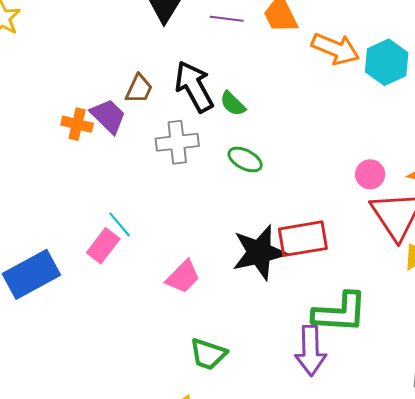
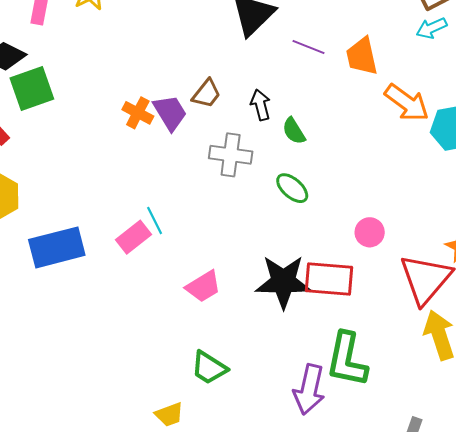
black arrow: (194, 87) -> (261, 105), size x0.6
pink circle: (370, 174) -> (370, 232), moved
green L-shape: (340, 312) -> (347, 360), turned 84

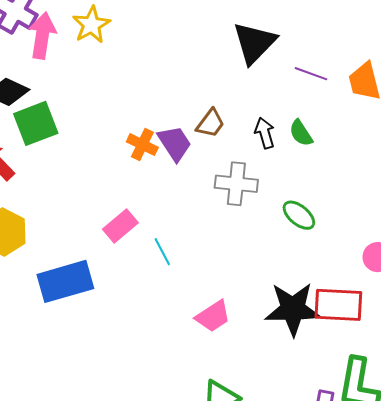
green semicircle: (294, 131) -> (301, 133), moved
pink rectangle: (133, 237) -> (120, 226), moved

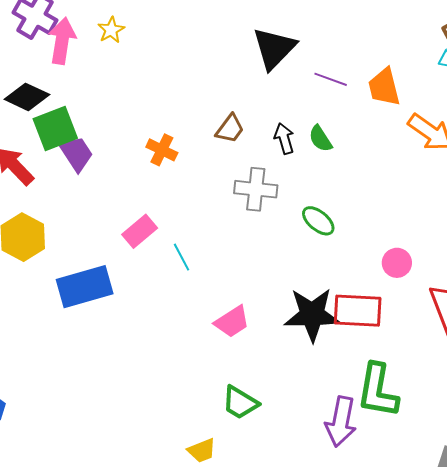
yellow star: (91, 25) -> (111, 30), size x0.7
purple trapezoid: (175, 143) -> (76, 153), moved

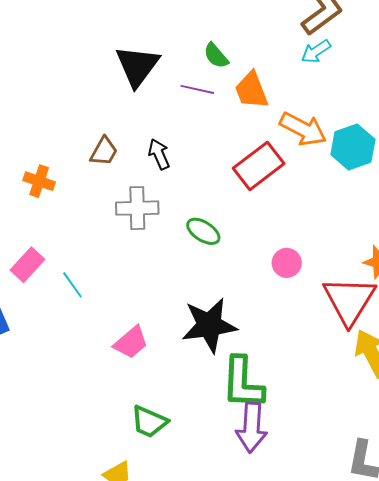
green semicircle: (320, 139) -> (216, 56), moved
red rectangle: (358, 311) -> (259, 166), moved, turned -33
green L-shape: (378, 391) -> (243, 383), moved

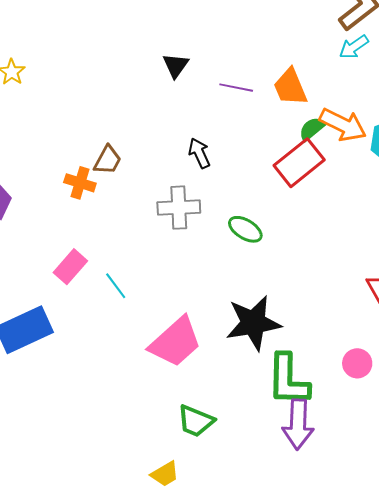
green semicircle: (216, 56) -> (312, 129), moved, turned 92
black triangle: (137, 66) -> (176, 65), size x0.6
brown trapezoid: (104, 151) -> (108, 160), moved
pink circle: (287, 263) -> (357, 363), moved
pink trapezoid: (131, 342) -> (175, 342), size x1.5

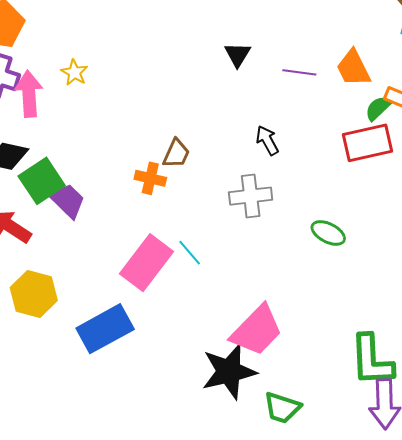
red rectangle: (299, 163) -> (368, 143), turned 30
green ellipse: (245, 229) -> (328, 233), moved
pink rectangle: (70, 267) -> (147, 263), size x1.6
cyan line: (116, 286) -> (190, 253), moved
black star: (253, 323) -> (229, 372), moved

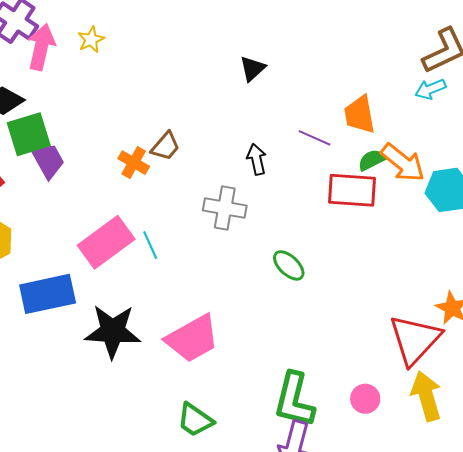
purple line: (299, 72) -> (315, 138), moved
black star: (229, 372) -> (113, 331), moved

